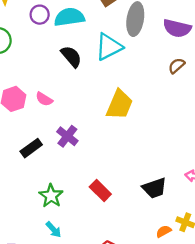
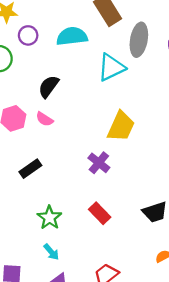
purple circle: (40, 15) -> (28, 35), moved
black semicircle: (71, 57) -> (49, 87), moved, turned -105
purple cross: (67, 136) -> (99, 163), moved

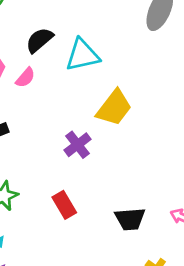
cyan triangle: (111, 67) -> (82, 55), moved
pink semicircle: (44, 119) -> (25, 78), turned -96

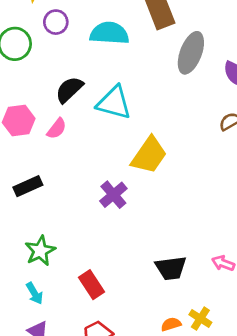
cyan triangle: (82, 55) -> (114, 103), turned 30
red rectangle: (64, 205) -> (91, 285), moved

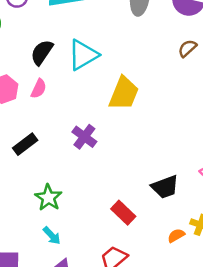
cyan triangle: (114, 103) -> (83, 55), turned -32
purple cross: (113, 195) -> (84, 137), moved
red rectangle: (91, 285) -> (123, 213), moved

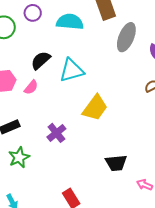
black trapezoid: (165, 187) -> (116, 163), moved
green star: (48, 198) -> (19, 157), moved

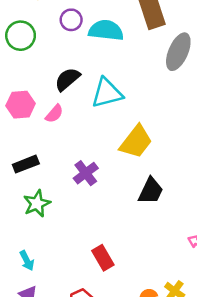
purple circle: (33, 13) -> (71, 20), moved
black trapezoid: (116, 163) -> (151, 191), moved, turned -60

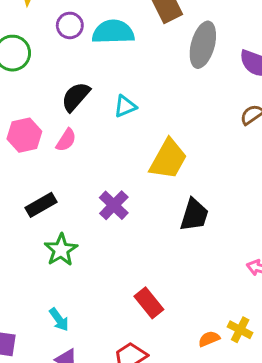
cyan triangle: (107, 93) -> (125, 106), size x0.6

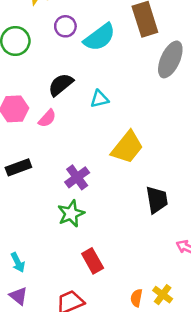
cyan semicircle: (113, 32) -> (100, 37), turned 136
black trapezoid: (194, 215) -> (157, 200), moved, turned -36
green star: (61, 250) -> (71, 214), moved
orange semicircle: (209, 339) -> (136, 298), turned -66

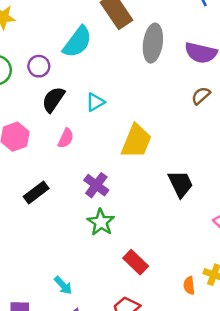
purple circle: (65, 26) -> (39, 66), moved
pink semicircle: (47, 118) -> (66, 138), moved

